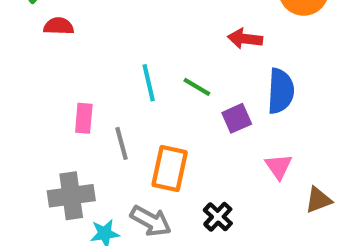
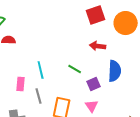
cyan line: (149, 83) -> (41, 70), moved
pink triangle: (279, 166) -> (92, 106), moved

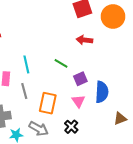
blue semicircle: (115, 71) -> (102, 92), moved

